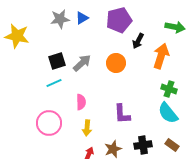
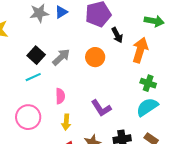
black arrow: (138, 41) -> (117, 35), turned -56
black square: (57, 61) -> (36, 55), turned -30
cyan semicircle: (168, 113) -> (147, 107), turned 95
purple L-shape: (122, 114) -> (101, 108), turned -30

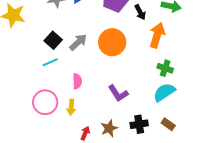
black arrow: (117, 35) -> (140, 12), moved
orange circle: (95, 57) -> (112, 42), size x1.4
yellow arrow: (66, 122) -> (71, 107), moved

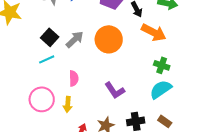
orange arrow: (157, 35) -> (154, 32), turned 100

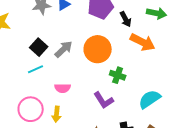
green cross: (162, 65) -> (118, 75), moved
pink semicircle: (74, 78) -> (63, 88), turned 91

